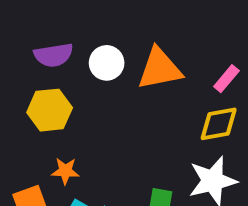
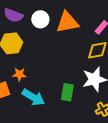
purple semicircle: (54, 55) -> (13, 15), turned 30

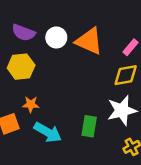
orange triangle: (67, 22) -> (89, 41), turned 35

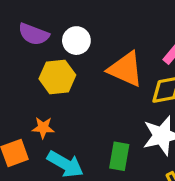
orange triangle: (89, 41) -> (126, 69), moved
yellow hexagon: (21, 67) -> (57, 77), moved

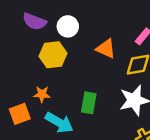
orange triangle: (126, 69) -> (106, 49), size x0.7
green rectangle: (119, 156) -> (89, 103), moved

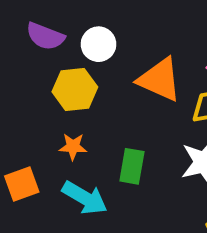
orange triangle: (106, 49) -> (160, 80), size x1.4
orange star: (42, 94) -> (73, 147), moved

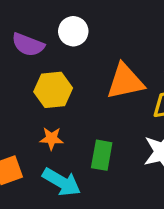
white circle: (98, 44) -> (73, 31), moved
orange triangle: (160, 80) -> (125, 81), turned -36

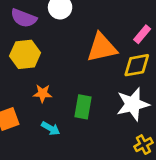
yellow hexagon: (53, 90) -> (25, 54), moved
cyan arrow: (62, 182) -> (51, 128), size x0.6

